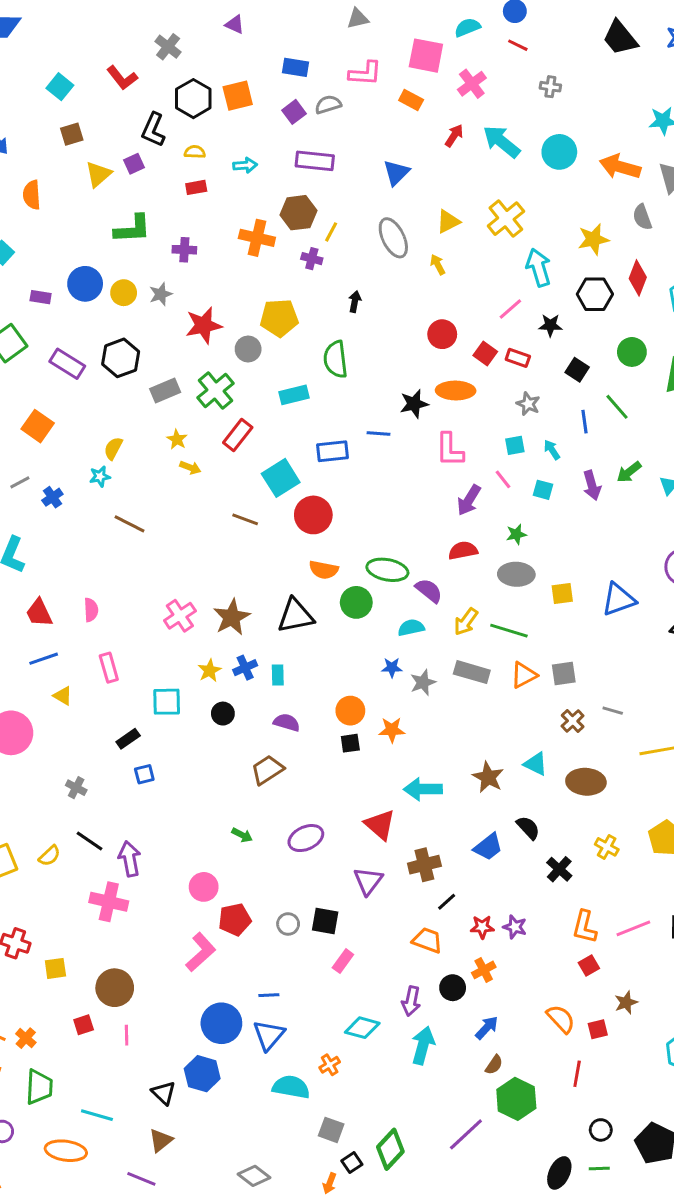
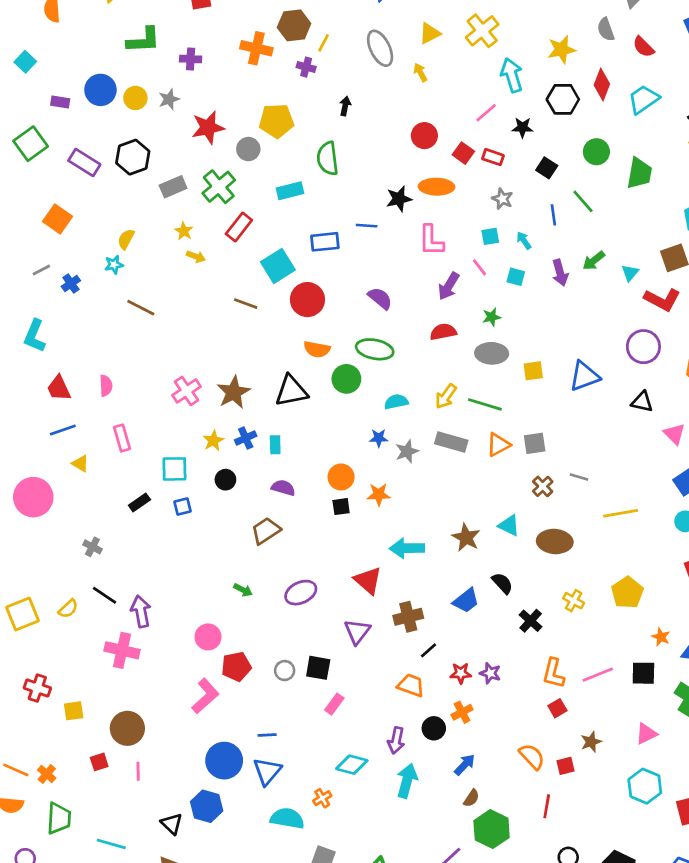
purple semicircle: (429, 591) -> (380, 298), moved
blue square: (144, 774) -> (182, 507), moved

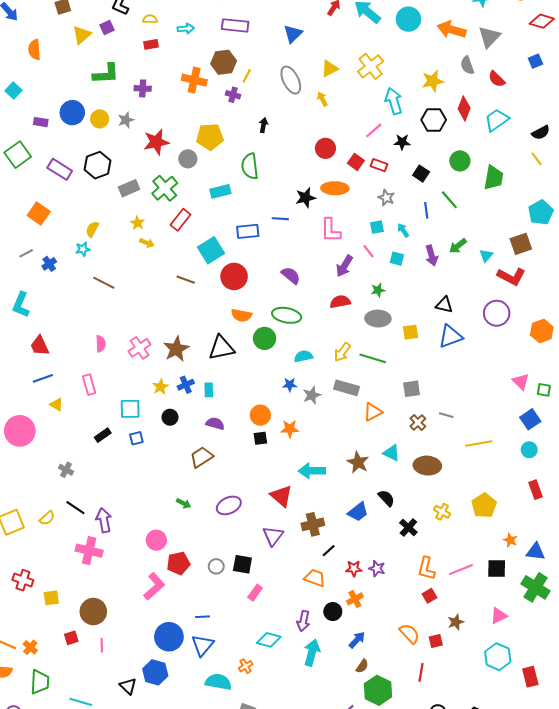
pink semicircle: (106, 386) -> (101, 344), moved
black triangle: (642, 402) -> (444, 305), moved
orange triangle: (498, 445) -> (373, 412), moved

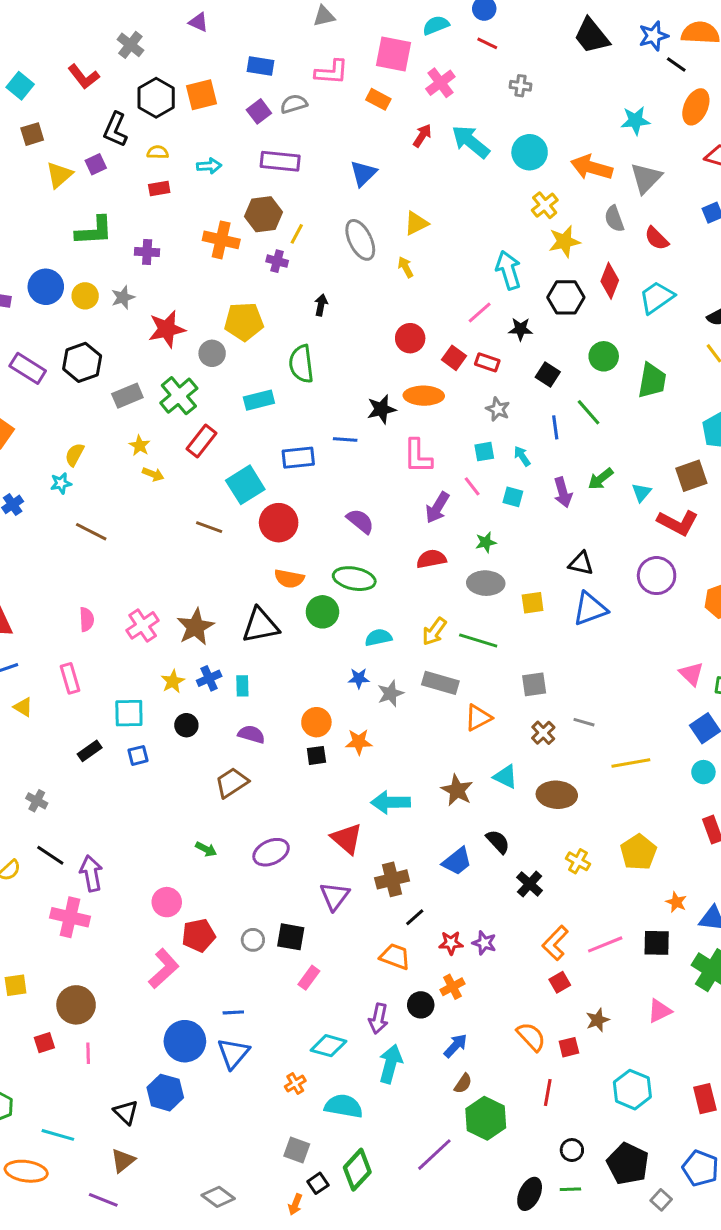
yellow cross: (371, 66) -> (545, 205), moved, size x0.7
orange L-shape: (426, 568) -> (555, 943), turned 30
cyan hexagon: (498, 657) -> (632, 1090), moved
cyan semicircle: (218, 682) -> (344, 1106), moved

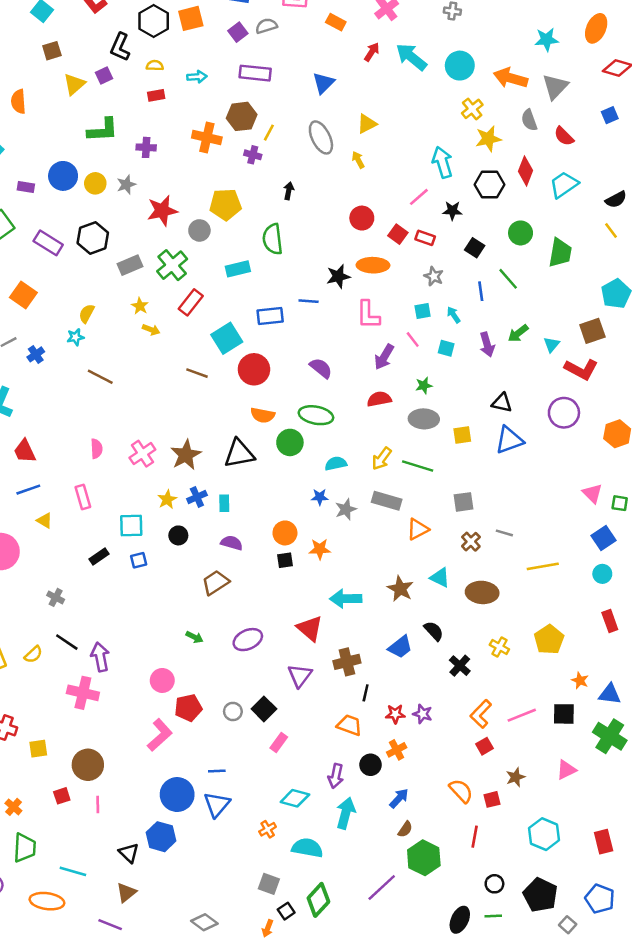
black line: (415, 917) -> (366, 693), turned -35
black square: (291, 937) -> (264, 709), turned 35

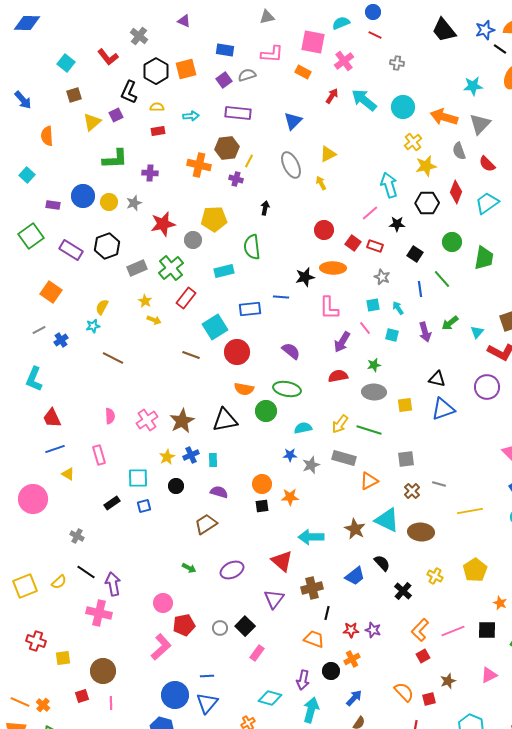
cyan triangle: (440, 578) -> (387, 520), size x1.5

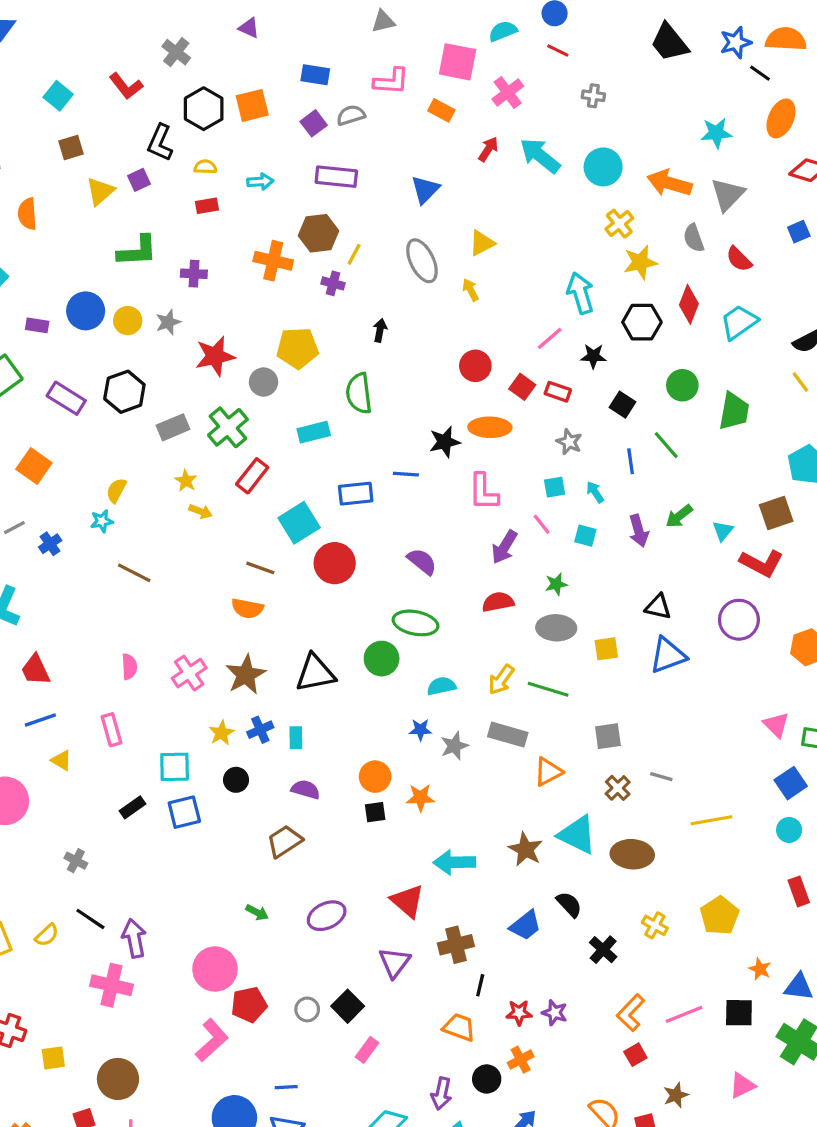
orange semicircle: (244, 389) -> (247, 608), moved
blue square: (144, 506) -> (184, 812), size x1.5
pink circle: (163, 603) -> (215, 969), size x1.4

